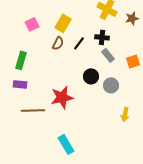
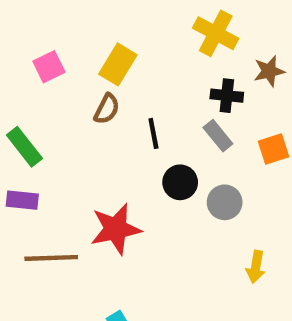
brown star: (132, 18) -> (269, 71), moved
black cross: (102, 37) -> (227, 96), moved
black line: (79, 43) -> (153, 133), moved, turned -48
green rectangle: (21, 60) -> (24, 147), turned -54

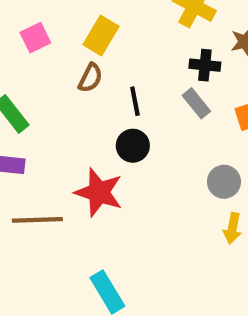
black circle: (180, 182) -> (133, 146), moved
gray circle: (225, 202) -> (224, 182), moved
red star: (116, 229) -> (99, 192), turned 30

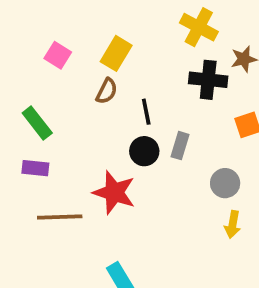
pink square: (35, 38) -> (58, 55), turned -32
black cross: (205, 65) -> (208, 80), size x1.4
gray rectangle: (196, 103) -> (180, 146), moved, turned 56

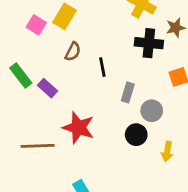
yellow rectangle: (116, 53) -> (64, 16), moved
black circle: (144, 151) -> (136, 135), moved
purple rectangle: (35, 168) -> (48, 88), moved, turned 36
gray circle: (225, 183) -> (152, 111), moved

